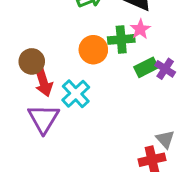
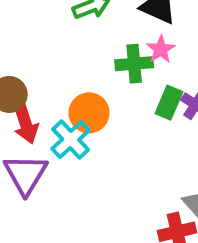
orange circle: (93, 50) -> (89, 113), moved
green rectangle: (146, 67) -> (169, 103), turned -40

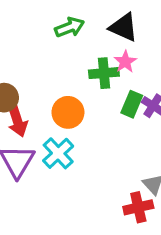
cyan cross: (71, 140) -> (58, 153), moved

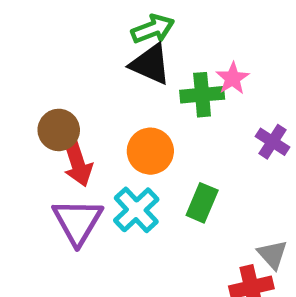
black triangle: (124, 27) -> (150, 64), moved
green rectangle: (132, 104) -> (202, 203), moved

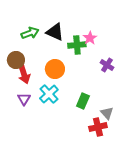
green arrow: (153, 29) -> (30, 33), moved
green rectangle: (202, 203) -> (83, 101), moved
purple triangle: (78, 222) -> (24, 99), size x0.6

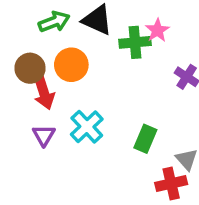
orange circle: (55, 69) -> (71, 65), moved

